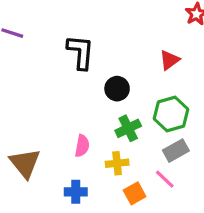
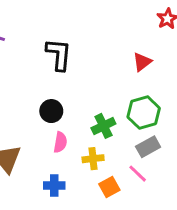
black circle: (117, 89) -> (51, 111), moved

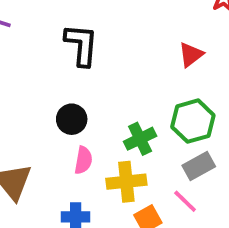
yellow cross: (93, 159) -> (126, 182), size x1.4

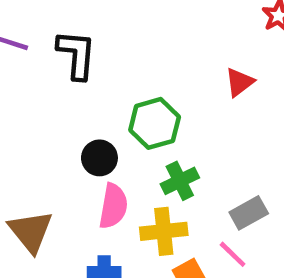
black L-shape: (81, 45) -> (77, 55), moved
green hexagon: (193, 121) -> (155, 123), moved
pink semicircle: (83, 160) -> (113, 206), size x1.4

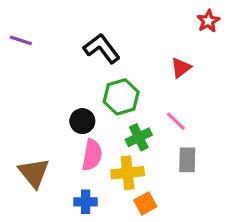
black L-shape: (77, 55) -> (102, 48), moved, turned -42
gray rectangle: (249, 213) -> (187, 160), turned -60
pink line: (233, 254) -> (176, 121), moved

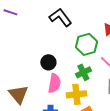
green hexagon: (121, 97) -> (86, 44), moved

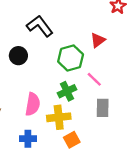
black circle: (48, 62) -> (18, 56), moved

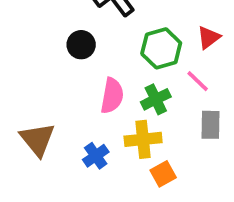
red triangle: (98, 40) -> (209, 37), moved
pink semicircle: (33, 104) -> (112, 96), moved
blue cross: (28, 139) -> (96, 156), moved, turned -35

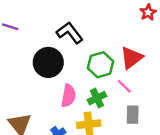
red triangle: (209, 37) -> (131, 58), size x1.5
black circle: (81, 45) -> (48, 62), size x1.6

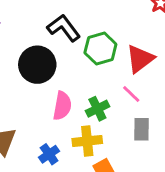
green hexagon: (101, 65) -> (100, 49), moved

